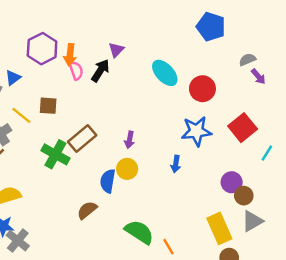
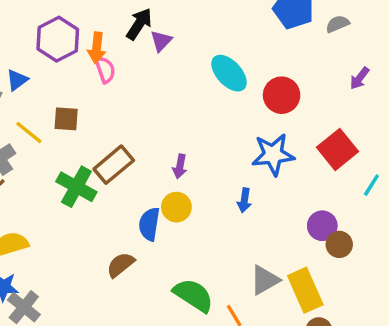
gray semicircle: (247, 60) -> (338, 24), moved
black arrow: (100, 70) -> (139, 24), moved
purple arrow: (258, 77) -> (360, 78), turned 77
gray triangle: (252, 221) -> (265, 280), moved

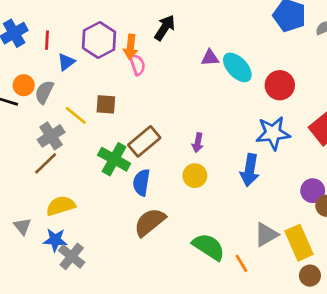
purple triangle: (161, 41) -> (210, 58), moved, turned 42
blue triangle: (17, 80) -> (66, 62), moved
blue arrow: (244, 200) -> (250, 170), size x1.6
blue semicircle: (149, 224) -> (141, 182), moved
brown semicircle: (120, 265) -> (150, 222), size x1.4

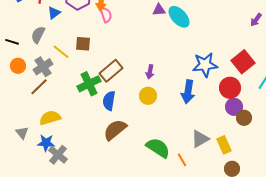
orange circle: (24, 85) -> (18, 66), moved
red circle: (280, 85) -> (230, 88), moved
green cross: (114, 159) -> (89, 84), turned 35
yellow rectangle: (299, 243) -> (224, 145), size x0.7

